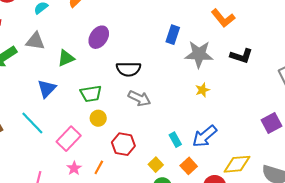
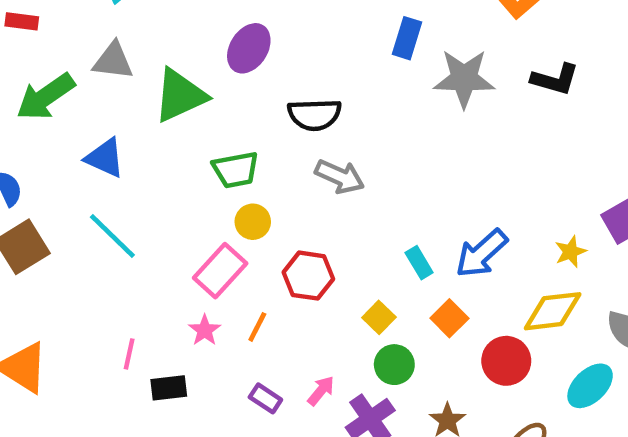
green triangle: (66, 58) -> (180, 95), size x1.5
blue triangle: (47, 89) -> (105, 158), moved, turned -48
yellow star: (202, 90) -> (570, 252), moved
pink rectangle: (69, 139) -> (220, 271), moved

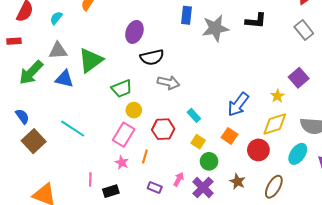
purple ellipse: (249, 48) -> (134, 32), moved
blue triangle: (105, 158) -> (64, 79), moved
cyan rectangle: (419, 263) -> (194, 115), moved

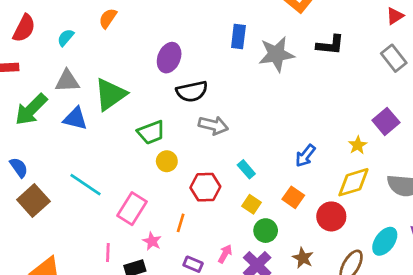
blue arrow: (238, 104) -> (305, 156), size x0.7
pink rectangle: (124, 135) -> (132, 209), moved
cyan ellipse: (298, 154) -> (385, 241), moved
pink star: (122, 162) -> (152, 241), moved

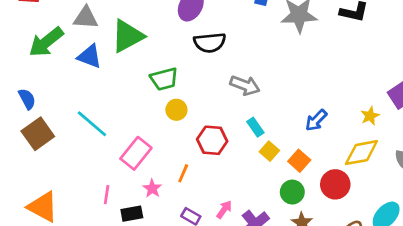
gray arrow: (213, 125) -> (245, 85), moved
yellow square: (252, 204) -> (269, 151), moved
green circle: (266, 231) -> (292, 192), moved

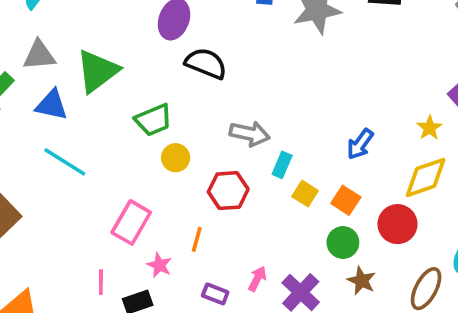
black semicircle: (210, 43) -> (206, 63), turned -144
gray arrow: (245, 85) -> (250, 134), moved
cyan line: (92, 124) -> (65, 162), moved
cyan rectangle: (255, 127) -> (282, 165), turned 66

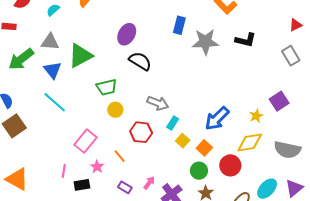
blue triangle: (52, 105) -> (53, 70), turned 30
blue arrow: (360, 144) -> (217, 119), size x1.5
orange line: (197, 239) -> (120, 156), turned -64

